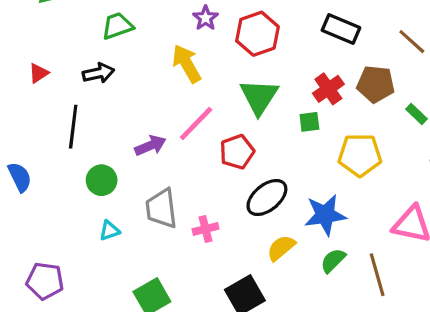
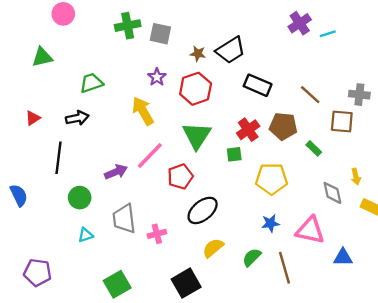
blue star: (325, 215) -> (270, 223), moved, size x0.6

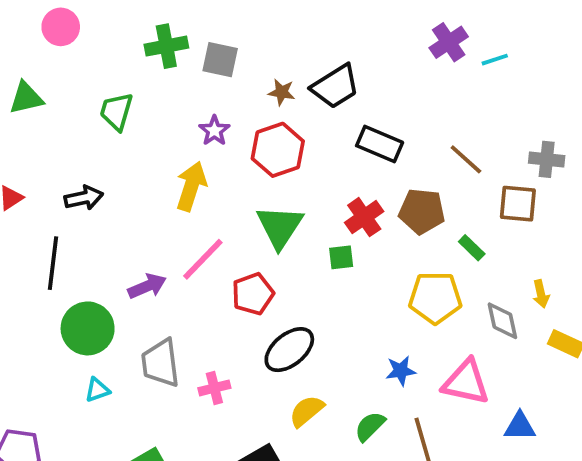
green trapezoid: (91, 83) -> (116, 111), moved, turned -55
yellow arrow: (143, 111) -> (191, 186), turned 48
yellow pentagon: (272, 179) -> (435, 298), moved
green circle: (80, 198) -> (88, 328), size x1.4

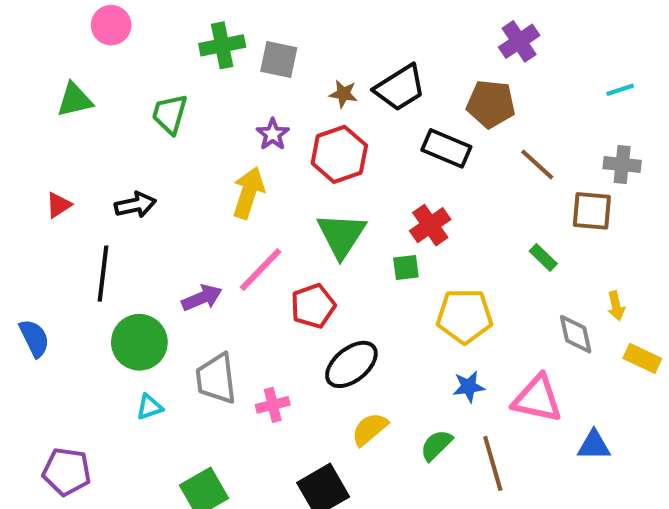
cyan line: (495, 60) -> (620, 90), moved
brown pentagon: (422, 211) -> (491, 104), moved
yellow pentagon: (435, 298) -> (465, 316), moved

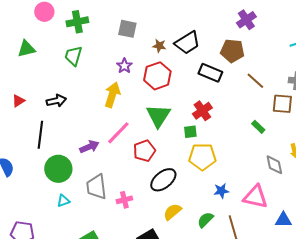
green cross: (222, 45) -> (77, 22), moved
yellow pentagon: (465, 316) -> (202, 157), moved

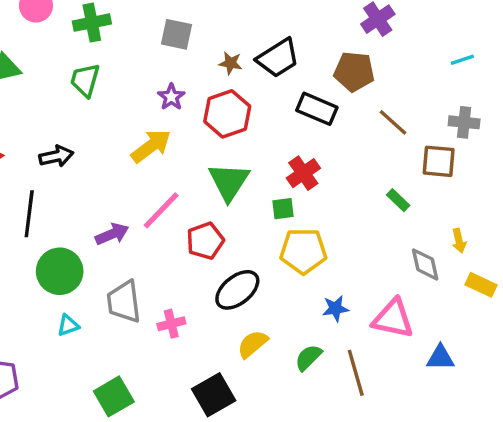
yellow arrow: (112, 95) -> (151, 146), turned 35

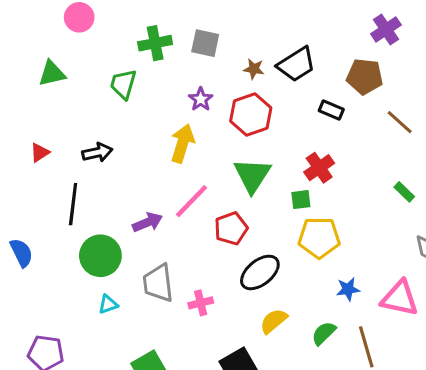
green cross: (92, 23) -> (155, 43), moved
black rectangle: (317, 109) -> (331, 110), size x0.7
yellow arrow: (151, 146) -> (182, 143), turned -36

